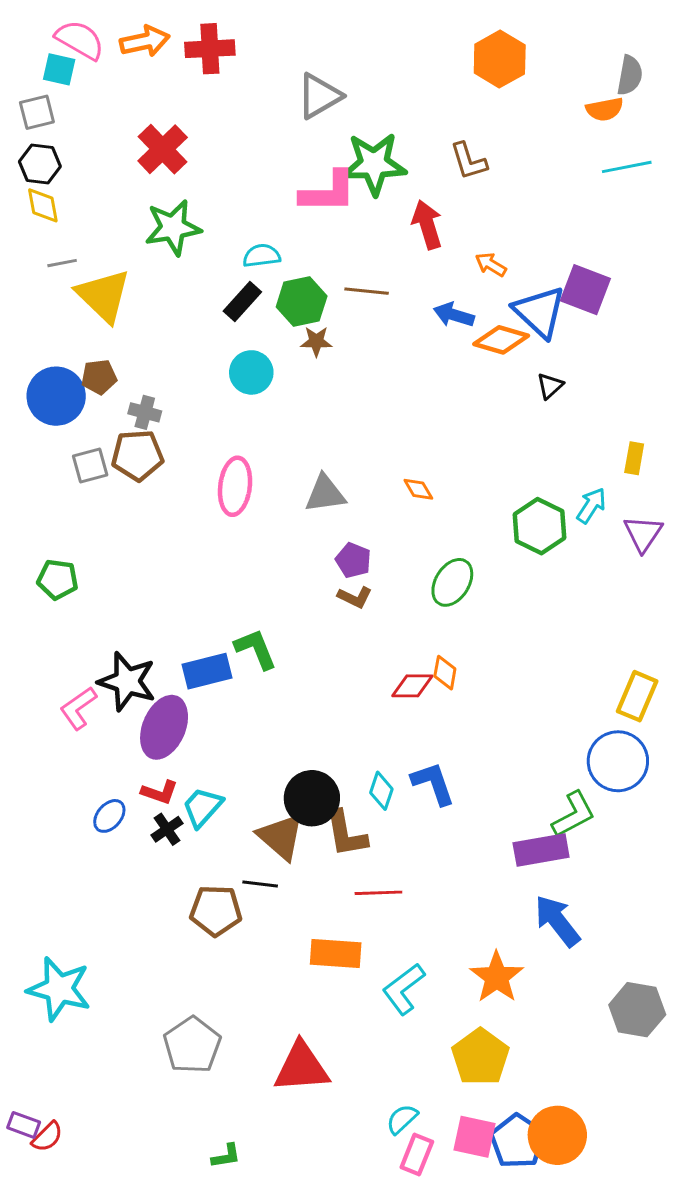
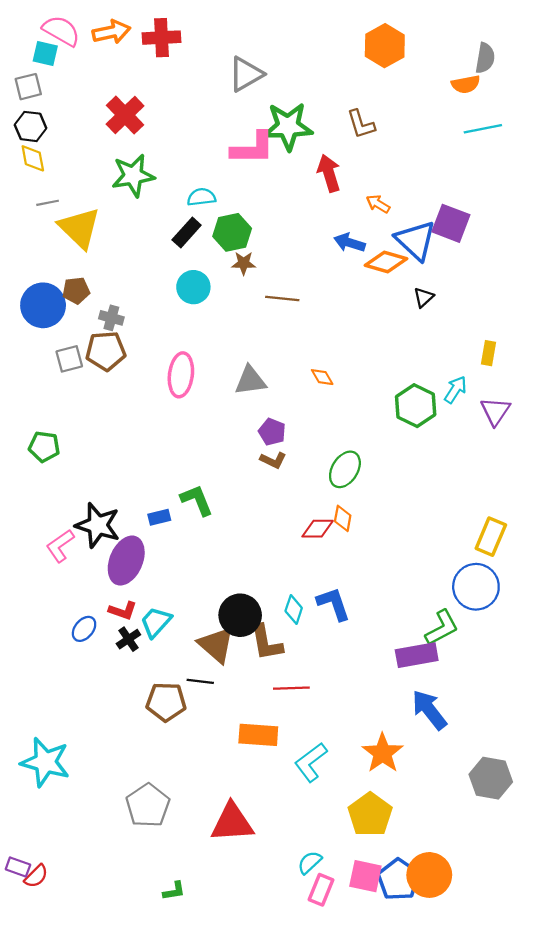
brown line: (367, 291) -> (282, 298), moved
green ellipse: (452, 582) -> (345, 469), moved
blue rectangle: (207, 671) -> (159, 517), size x0.6

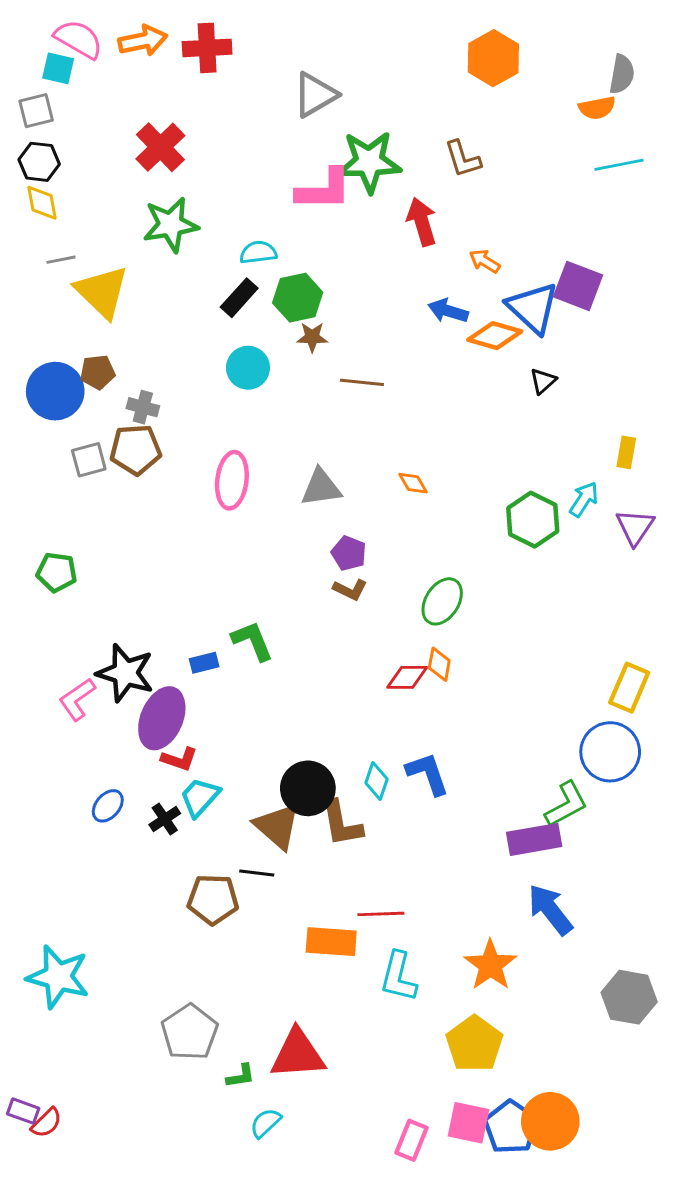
red L-shape: (123, 611) -> (179, 759), moved
red line: (291, 688) -> (381, 914), moved
cyan L-shape: (311, 762) -> (398, 977), turned -39
cyan semicircle: (310, 862) -> (265, 1123), moved
green L-shape: (174, 891) -> (241, 1076), moved

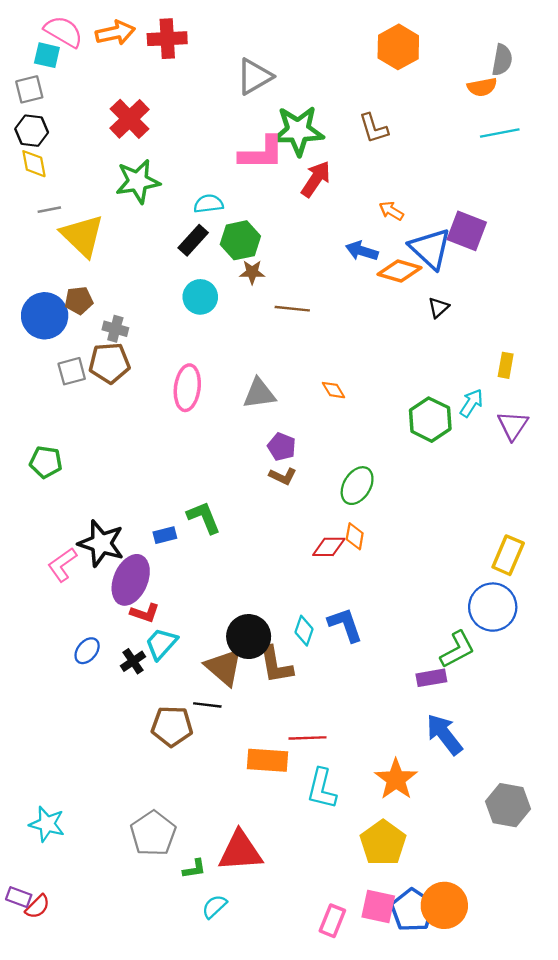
red arrow: (422, 222) -> (316, 179), moved, turned 51
purple rectangle: (534, 839) -> (431, 678), size x0.7
cyan star: (58, 977) -> (47, 824), moved, size x0.7

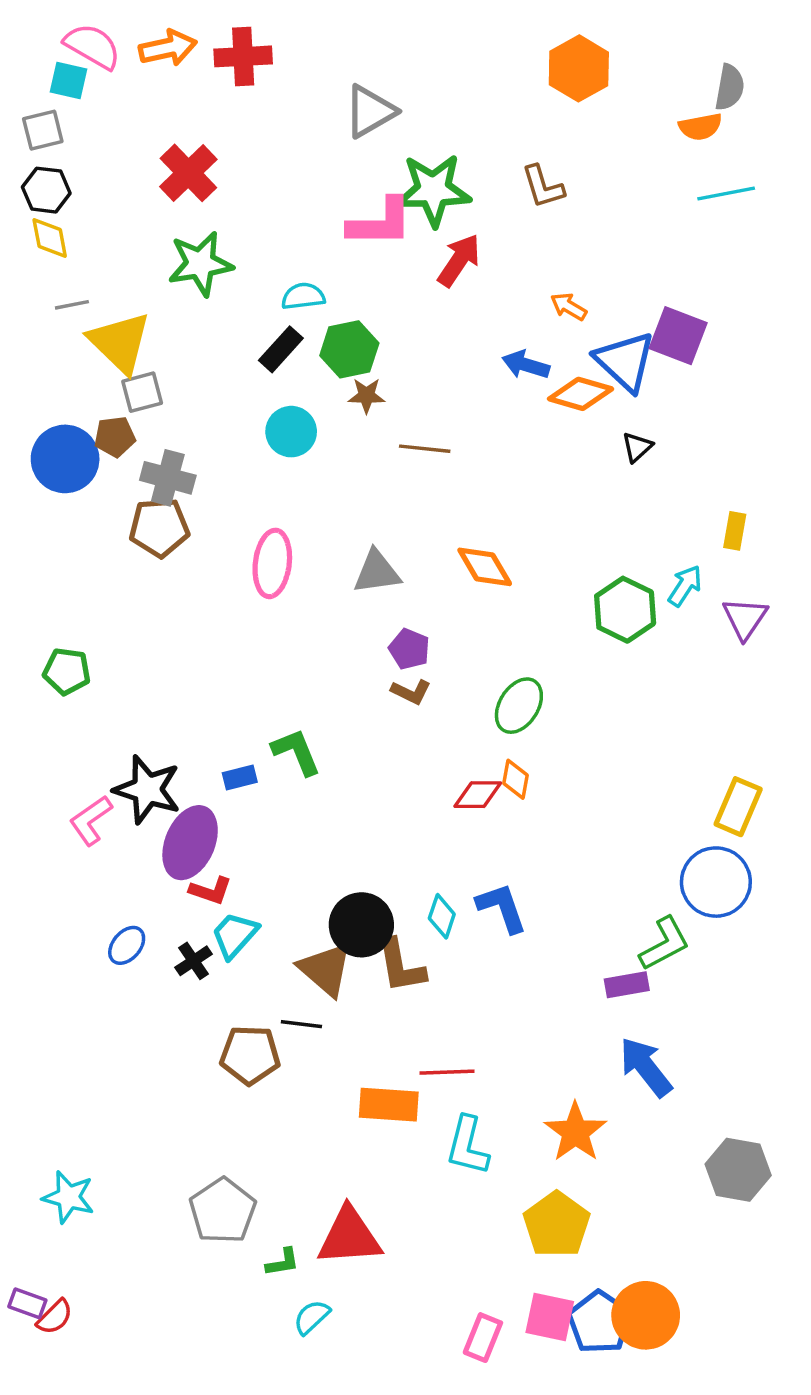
gray cross: (115, 329) -> (168, 478), size x1.4
gray square: (72, 371) -> (142, 392), moved
orange diamond: (334, 390) -> (485, 567), size x1.6

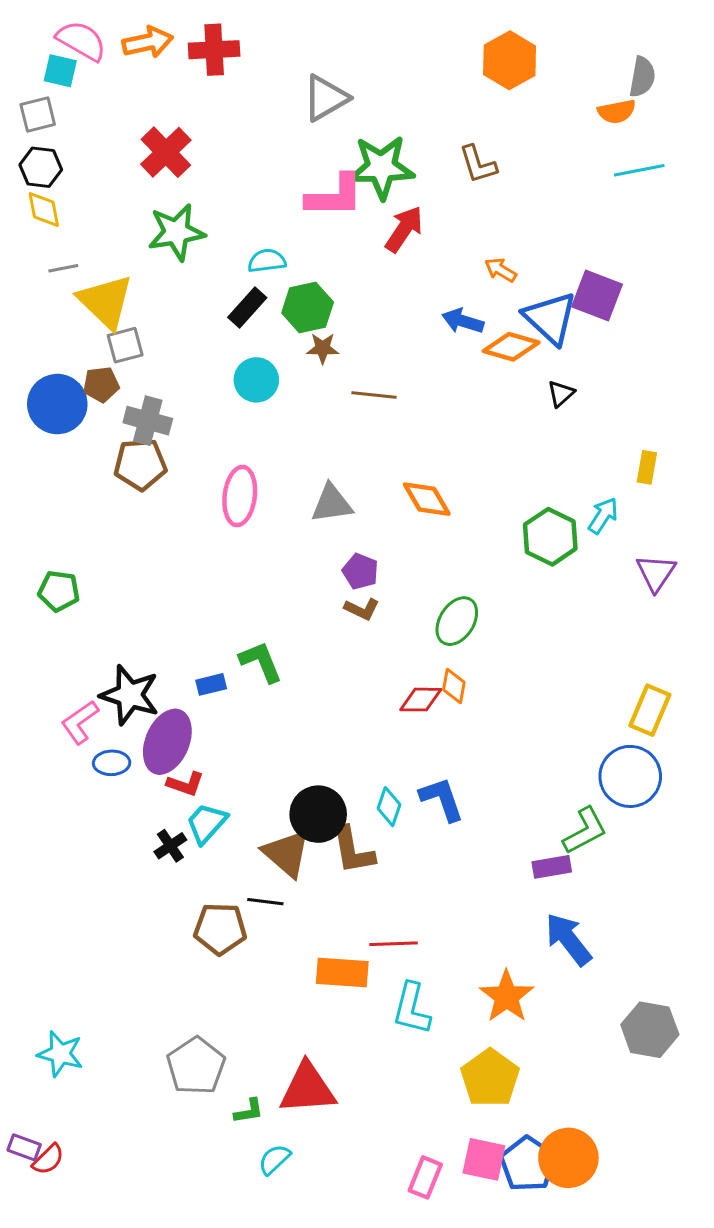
purple triangle: (745, 618) -> (656, 573), moved
blue ellipse: (127, 945) -> (112, 763), moved, turned 48

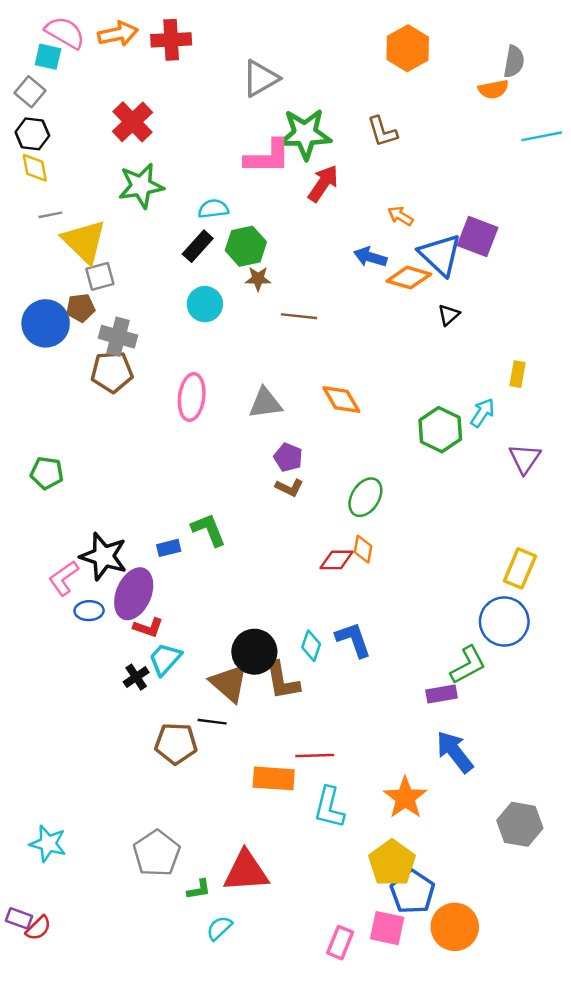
gray square: (38, 115) -> (30, 92), turned -36
cyan line: (639, 170) -> (542, 136), moved
blue pentagon: (528, 1164) -> (412, 892), moved

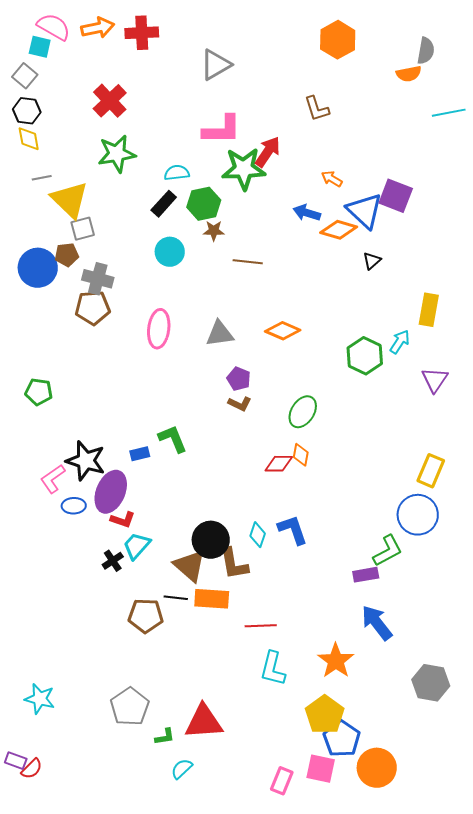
green star: (305, 134) -> (244, 169), moved
yellow rectangle: (517, 374) -> (429, 310), size x1.5
orange diamond: (341, 399) -> (283, 331), turned -36
orange rectangle: (274, 778) -> (212, 599), moved

